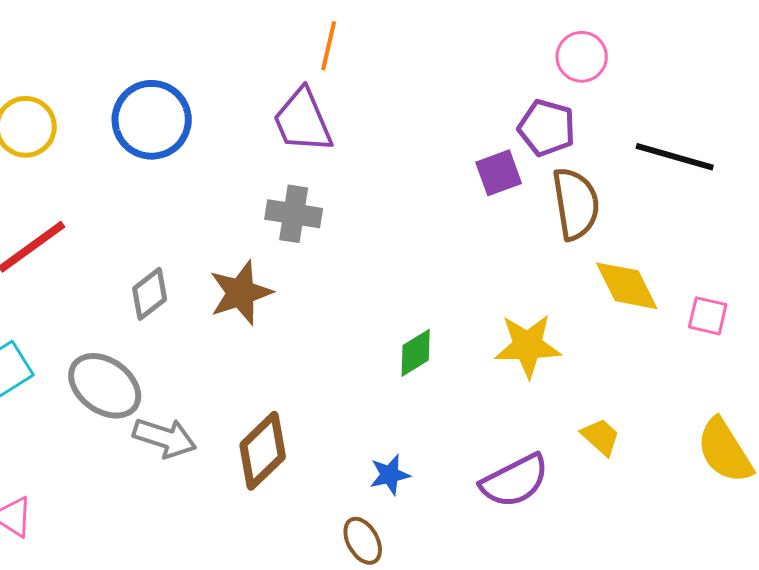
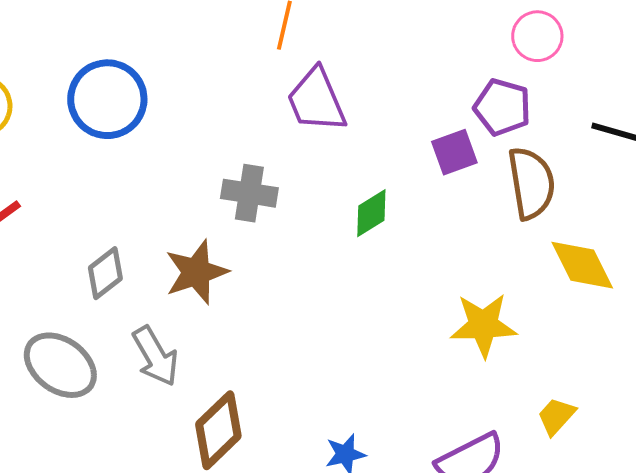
purple trapezoid: (303, 121) -> (316, 100), moved
green diamond: (416, 353) -> (371, 213), moved
yellow trapezoid: (601, 437) -> (556, 416), turned -90
gray arrow: (165, 438) -> (155, 356), moved, turned 42

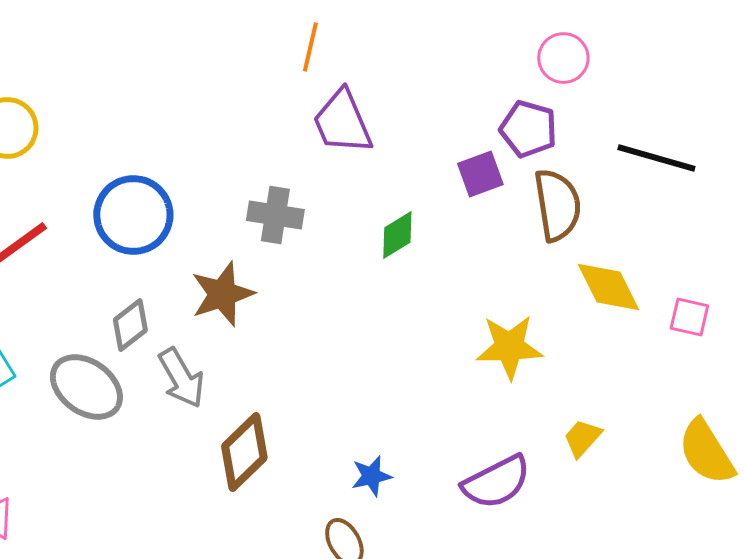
blue circle: (107, 99) -> (133, 215), moved
gray diamond: (105, 273) -> (130, 325), moved

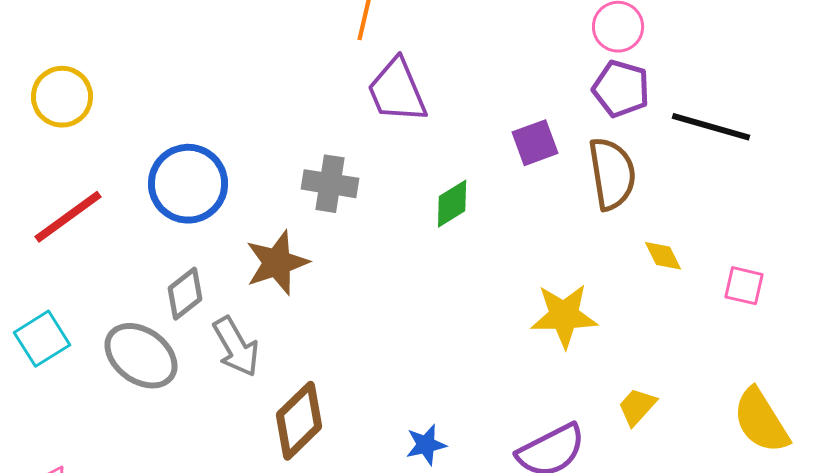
purple pentagon: (528, 129) -> (621, 89), moved
yellow diamond: (608, 287) -> (663, 256), size x0.6

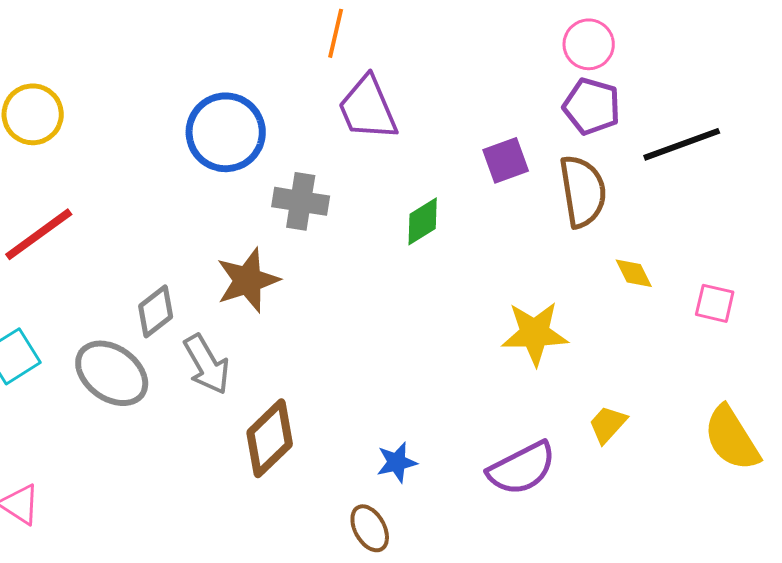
black line: (711, 127) -> (682, 144), turned -36
blue circle: (188, 184) -> (226, 132), moved

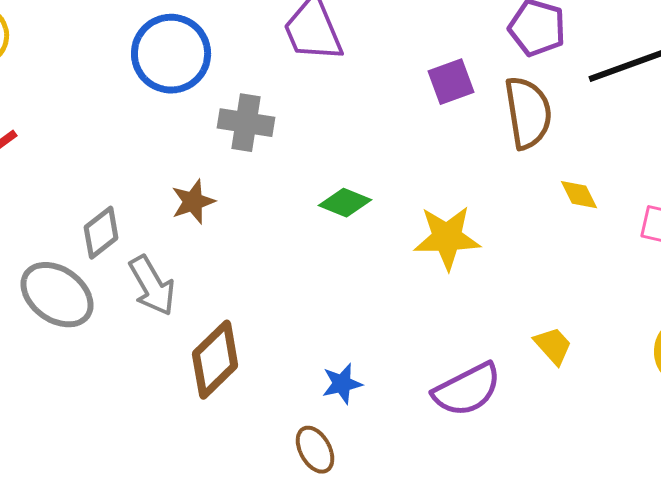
green diamond: (423, 221) -> (345, 203), moved, turned 54
brown star: (248, 280) -> (193, 202), size x0.7
yellow star: (535, 333) -> (447, 238), moved
yellow trapezoid: (608, 424) -> (553, 346), turned 96

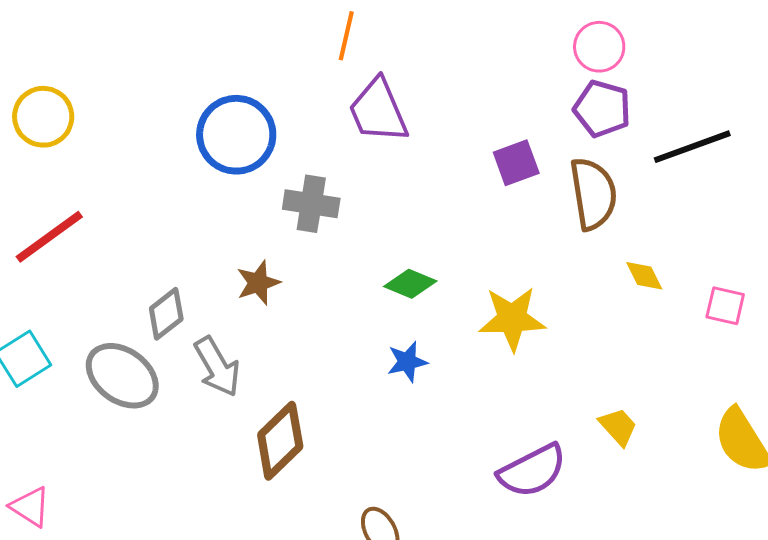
blue star: (342, 384) -> (407, 362), moved

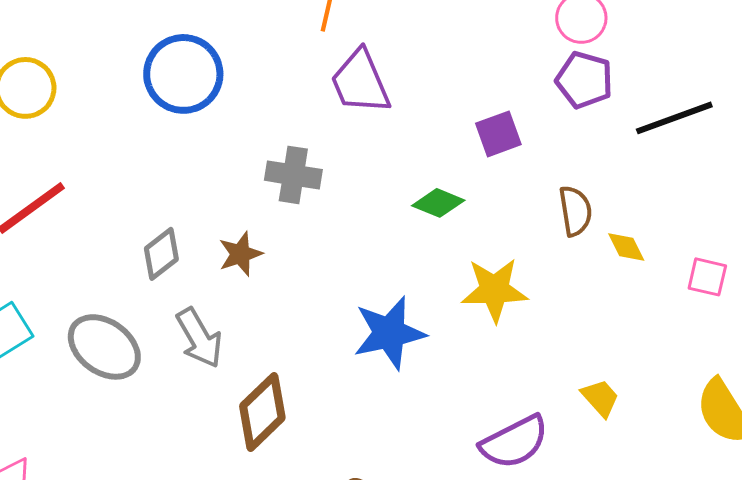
blue circle: (236, 135) -> (183, 74), moved
brown semicircle: (593, 194) -> (575, 211), moved, size x0.7
green diamond: (410, 284) -> (438, 203), moved
gray diamond: (166, 314) -> (161, 254), moved
blue star: (407, 362) -> (389, 333), size x1.8

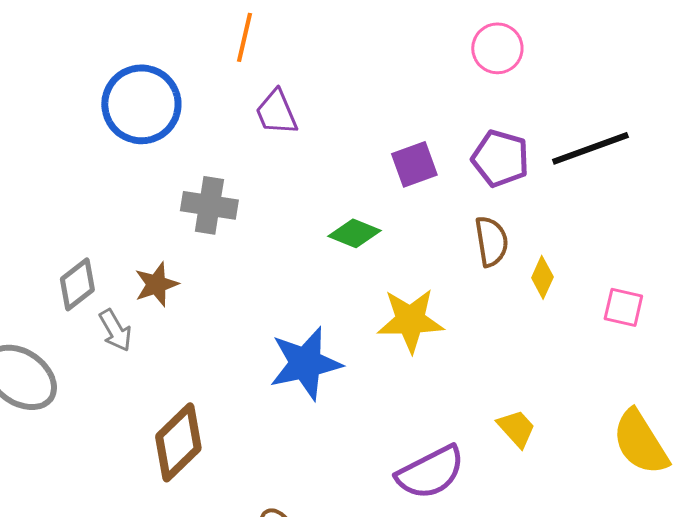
blue circle: (183, 74) -> (141, 104), moved
purple pentagon: (584, 80) -> (500, 158), moved
purple trapezoid: (360, 82) -> (276, 112), size x0.7
yellow diamond: (626, 247) -> (542, 277), turned 51
gray arrow: (199, 338) -> (115, 330), moved, size x0.7

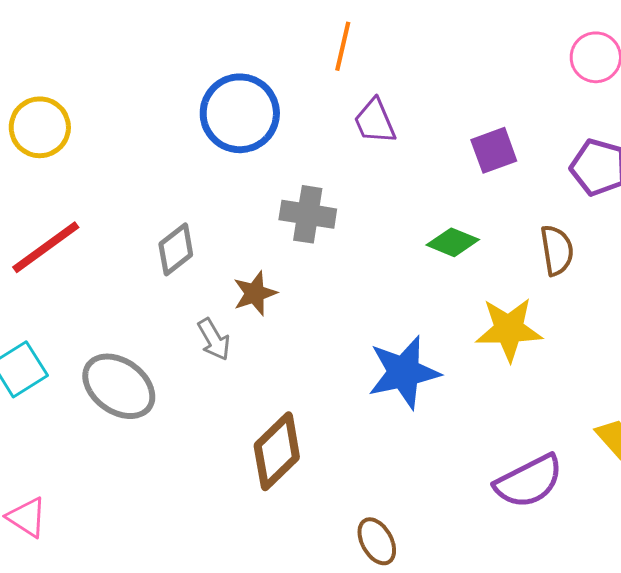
purple square: (414, 164) -> (494, 150), moved
brown semicircle: (491, 241) -> (557, 250), moved
gray diamond: (77, 284) -> (176, 249), moved

